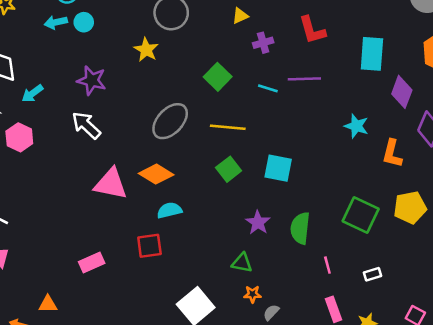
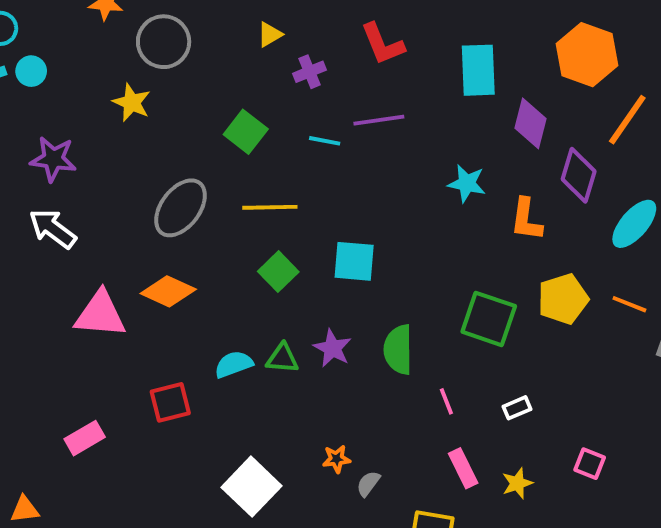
cyan semicircle: (169, 210) -> (234, 364), moved
green triangle: (242, 263) -> (282, 358), moved

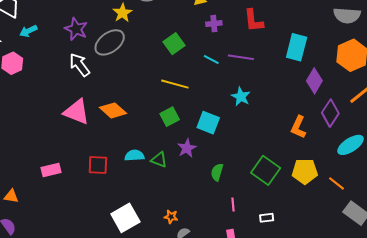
cyan star: (467, 183) -> (241, 97), moved
gray ellipse: (180, 208) -> (110, 42), moved
white arrow: (53, 229) -> (80, 65), moved
purple star: (332, 348) -> (187, 148), moved
green semicircle: (398, 350) -> (217, 172), size x0.7

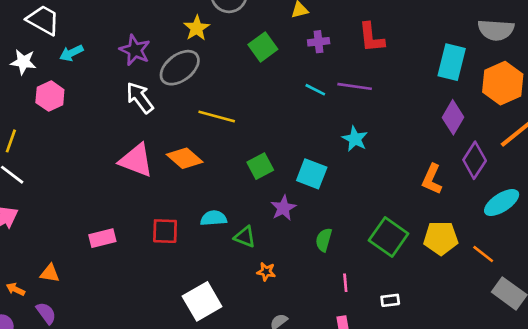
green square: (174, 44) -> (263, 47), moved
cyan rectangle: (297, 47) -> (452, 62), moved
yellow line: (175, 84) -> (217, 117), moved
green triangle: (159, 160) -> (245, 237), moved
orange star: (171, 217) -> (266, 272), moved

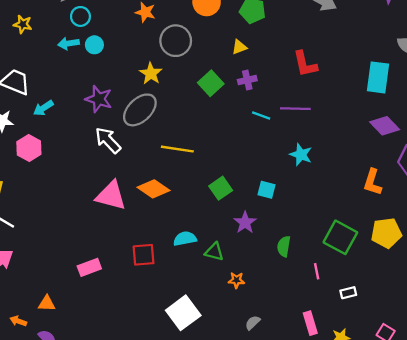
purple cross: (319, 42) -> (247, 80), moved
purple diamond: (453, 117) -> (385, 126), turned -68
cyan square: (312, 174) -> (267, 190), size x0.7
pink line: (345, 283) -> (317, 271), moved

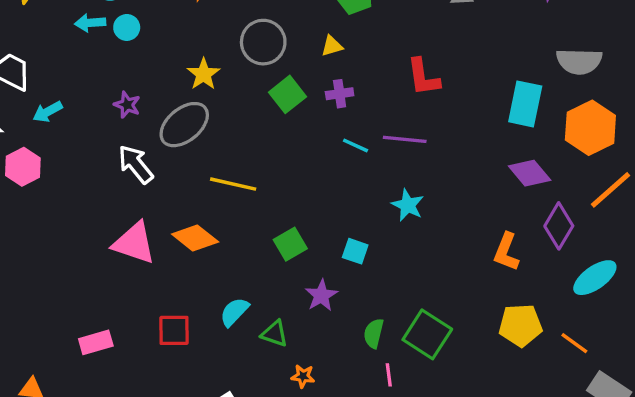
gray circle: (176, 41) -> (263, 42), moved
purple star: (99, 99) -> (127, 105), size x0.7
green square: (340, 237) -> (427, 334), moved
cyan semicircle: (185, 239) -> (234, 312), turned -40
pink line: (317, 271) -> (389, 375), moved

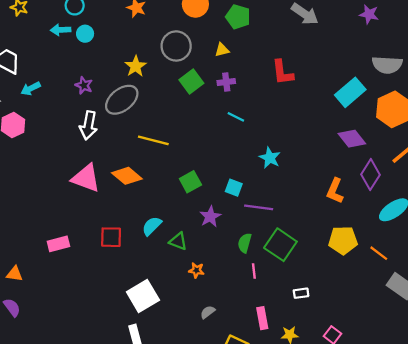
cyan rectangle: (525, 104) -> (350, 92), turned 36
purple line: (405, 139) -> (259, 207), moved
white arrow: (136, 164) -> (88, 125), turned -132

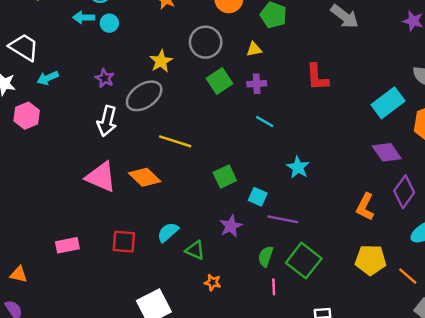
green square: (190, 182) -> (225, 177), moved

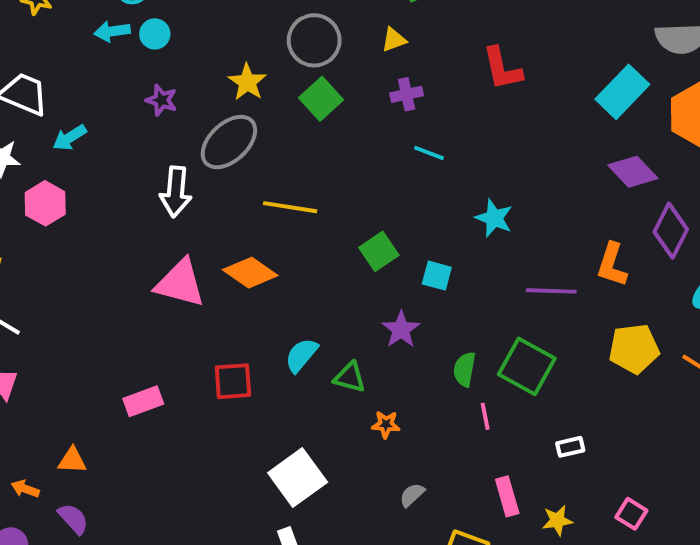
purple star: (105, 78) -> (162, 100), moved
green square: (219, 81) -> (321, 99), moved
purple line: (283, 219) -> (551, 291), moved

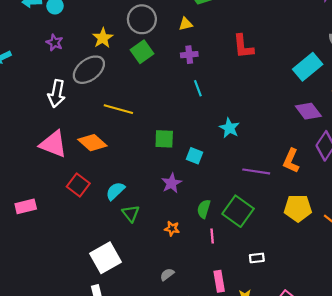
cyan line: (429, 153) -> (198, 88), turned 42
green square: (379, 251) -> (164, 139), turned 30
green triangle: (350, 377) -> (131, 213), moved, turned 30
red square: (233, 381) -> (78, 185), moved, turned 35
orange star: (386, 424) -> (172, 229), moved

